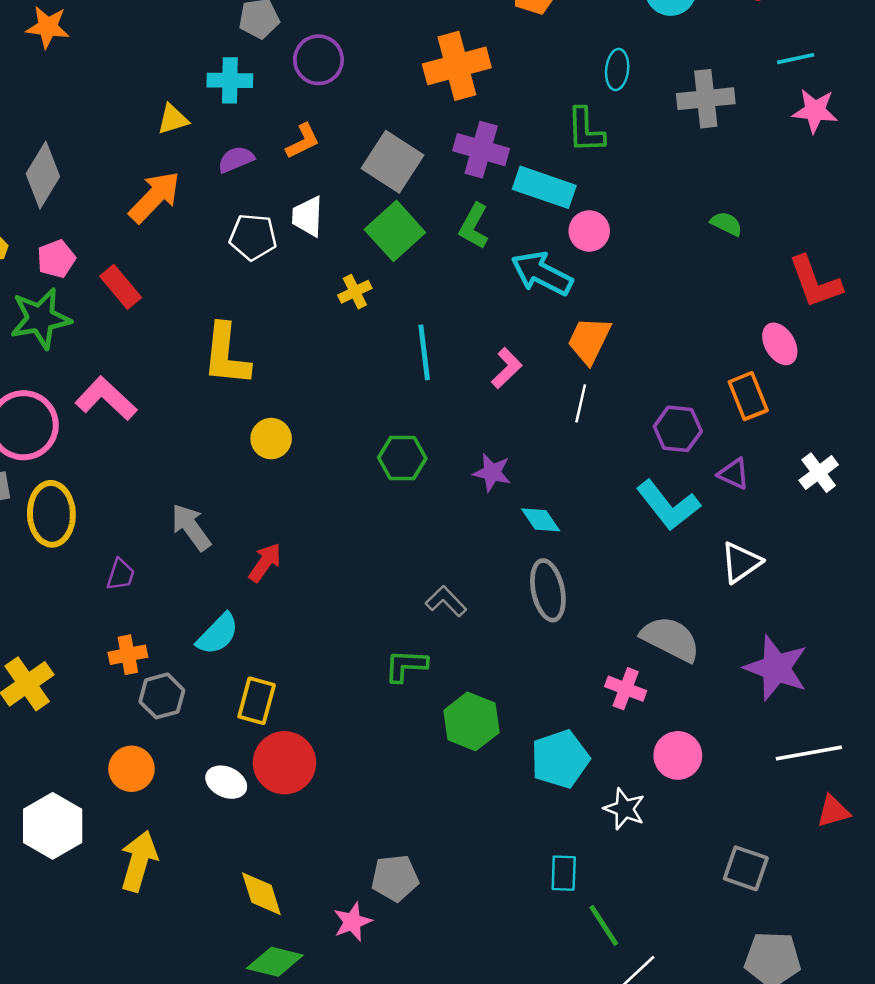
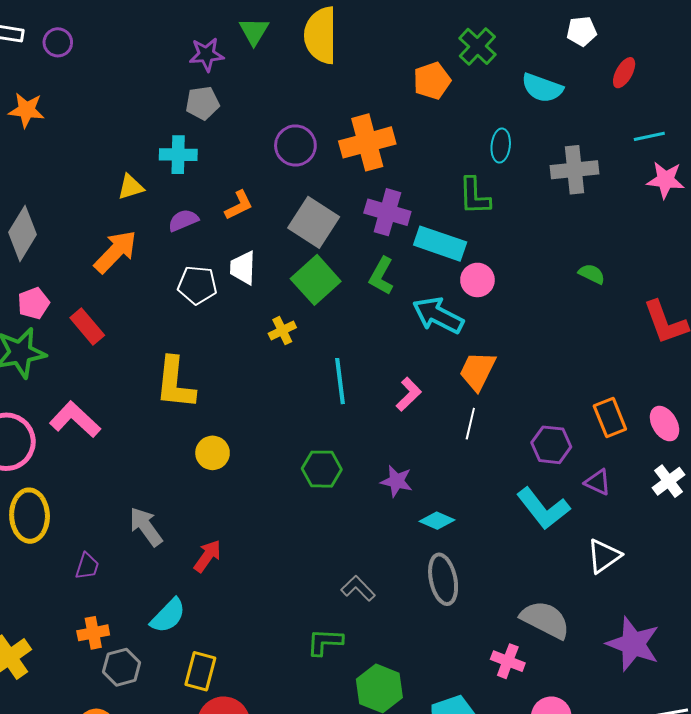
purple circle: (318, 60) -> (295, 145), moved
pink ellipse: (780, 344) -> (665, 424), moved
cyan diamond: (541, 520) -> (437, 521), turned -32

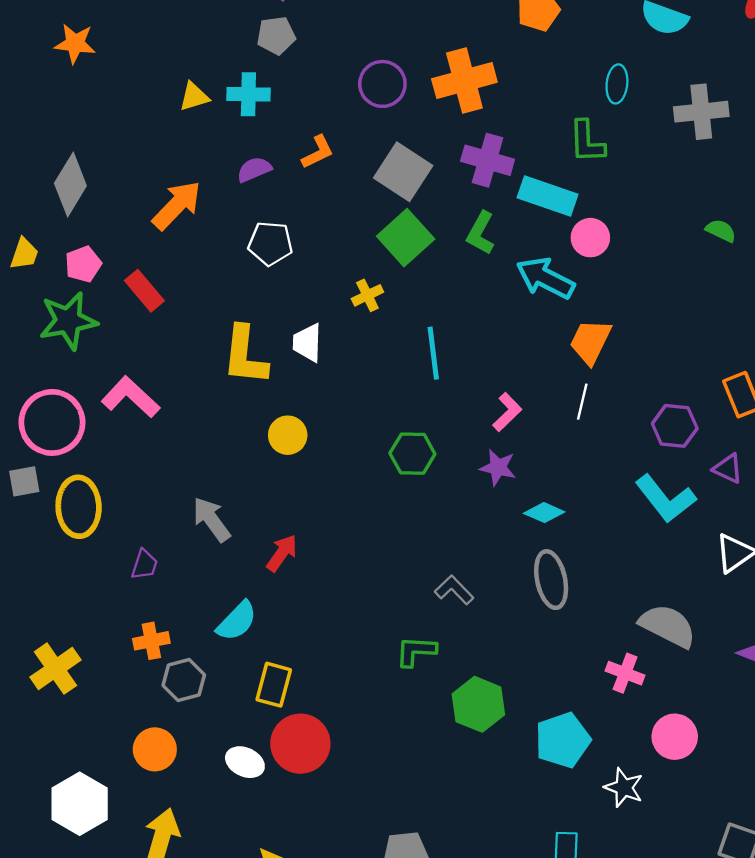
yellow triangle: (131, 187) -> (194, 97), moved
white trapezoid: (243, 268) -> (307, 343), moved
pink L-shape: (409, 394) -> (507, 412), moved

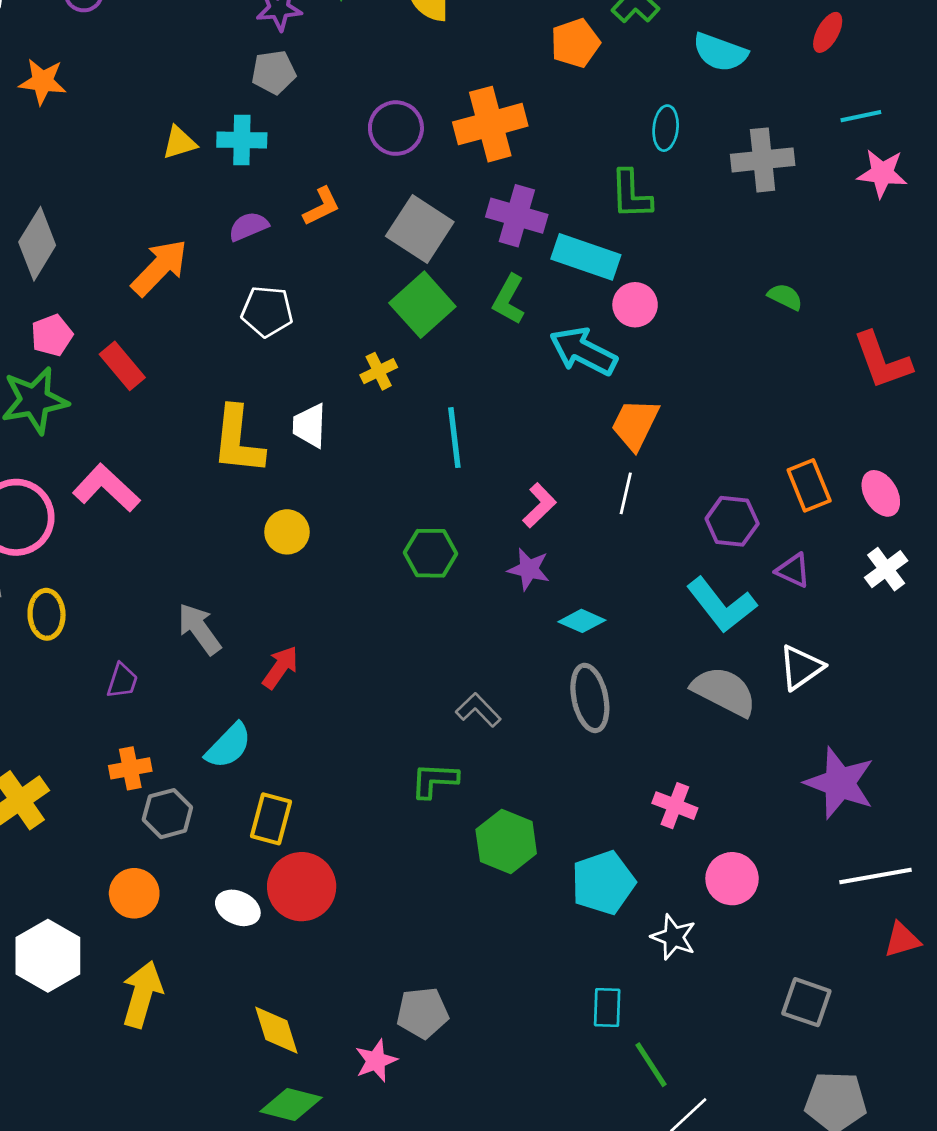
yellow ellipse: (79, 507) -> (47, 614), size x0.7
gray semicircle: (668, 626) -> (724, 691), moved

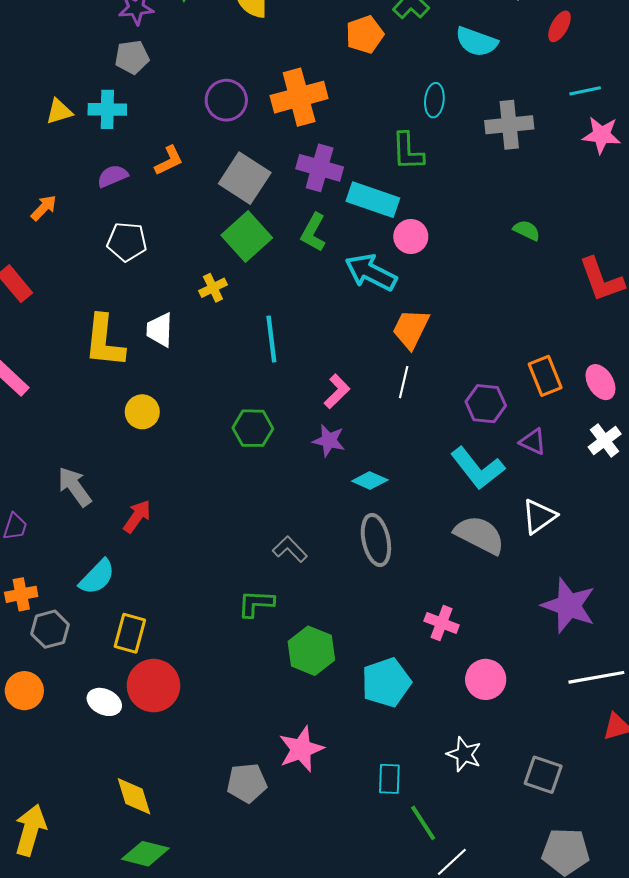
orange arrow: (159, 268) -> (44, 208), size x0.6
white star: (674, 937) -> (464, 754), moved
yellow arrow: (142, 994) -> (30, 830), moved
pink star: (376, 1061) -> (301, 749), moved, size x1.4

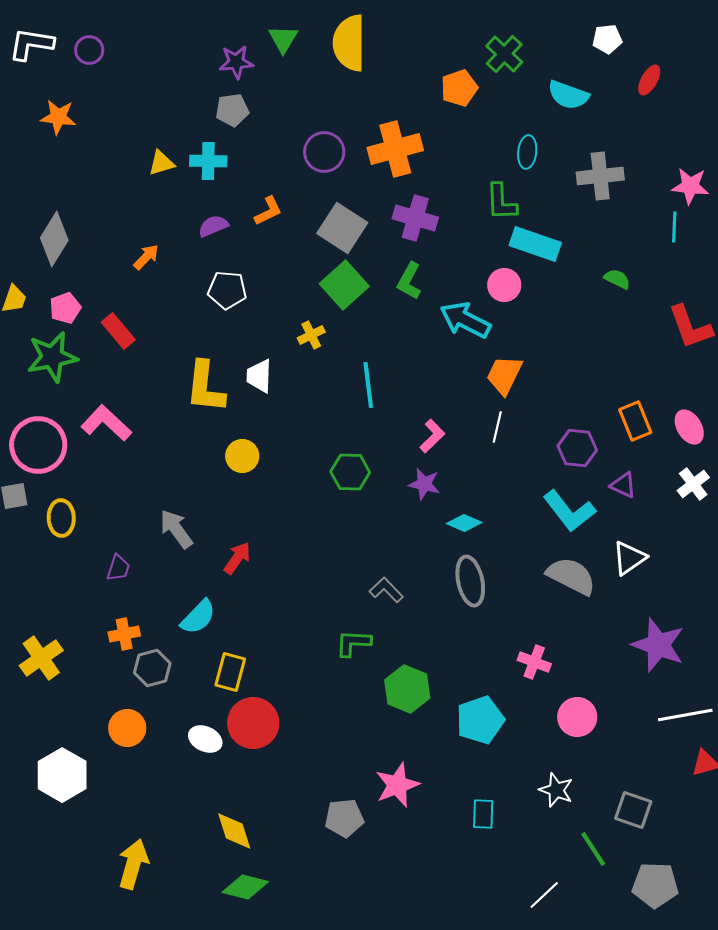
cyan line: (585, 91) -> (674, 227), moved, turned -76
cyan rectangle: (373, 200) -> (535, 244), moved
green line: (423, 823) -> (593, 849), moved

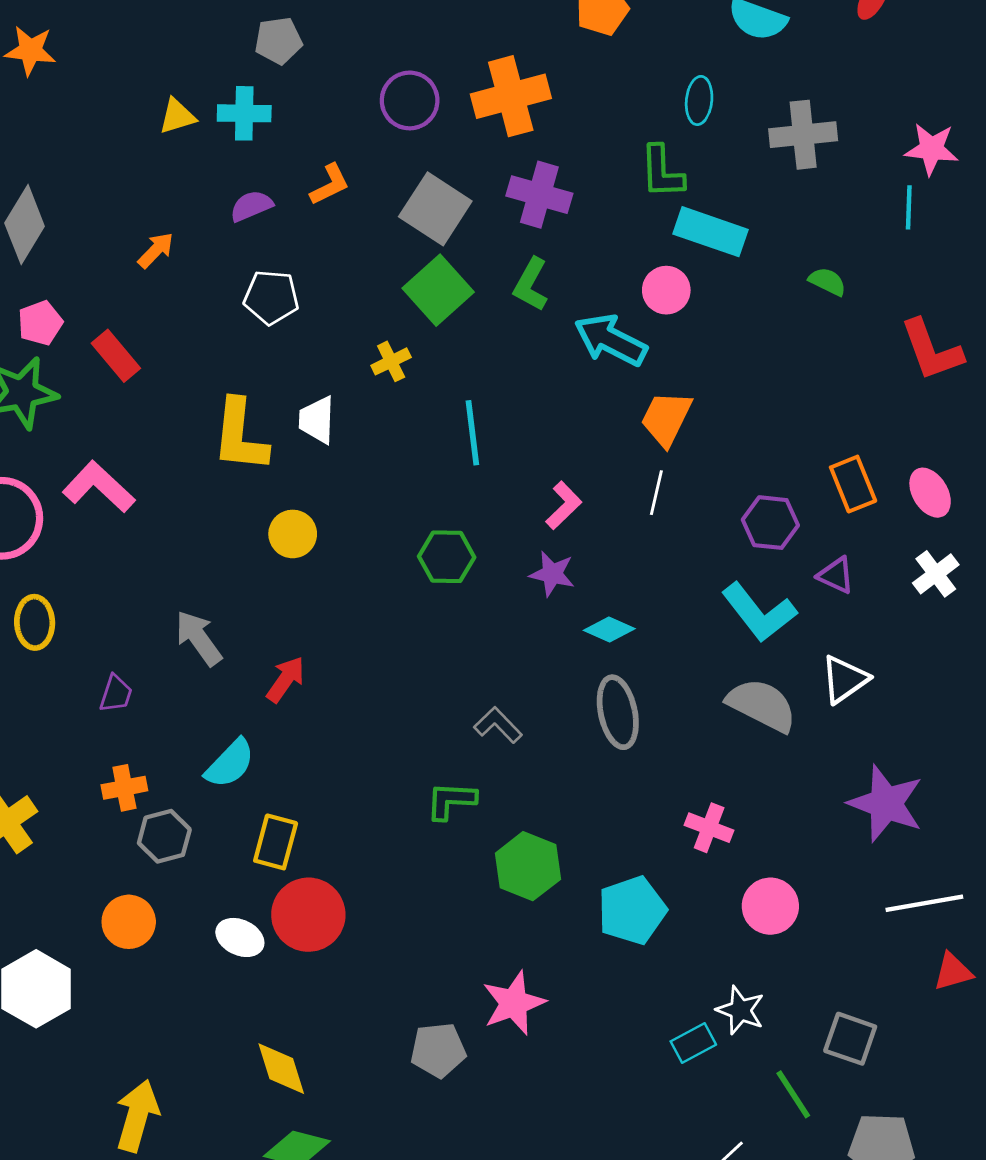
cyan rectangle: (483, 814) -> (693, 1043), moved, turned 60

